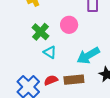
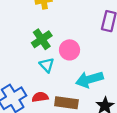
pink circle: (69, 25) -> (70, 50), moved

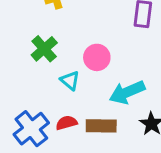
green cross: (42, 39) -> (44, 49), moved

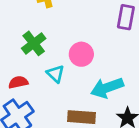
red semicircle: (66, 123) -> (18, 82), moved

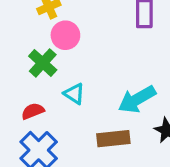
pink circle: (81, 54) -> (65, 35), moved

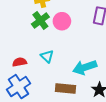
pink circle: (65, 35) -> (62, 21), moved
green cross: (43, 63) -> (40, 20), moved

